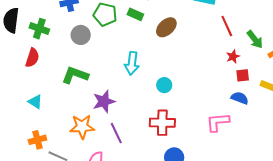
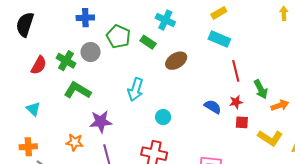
green cross: (39, 29) -> (66, 61), moved
blue semicircle: (240, 98) -> (213, 107), moved
orange star: (82, 127) -> (75, 142), size x0.7

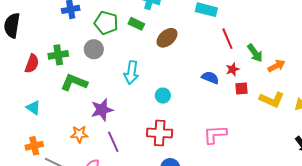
gray circle: (90, 52) -> (94, 49), moved
green cross: (66, 61) -> (58, 55), turned -30

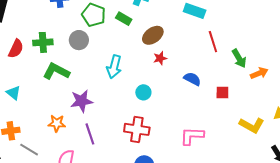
red star: (233, 69) -> (160, 58), moved
yellow L-shape: (272, 100) -> (252, 125), moved

